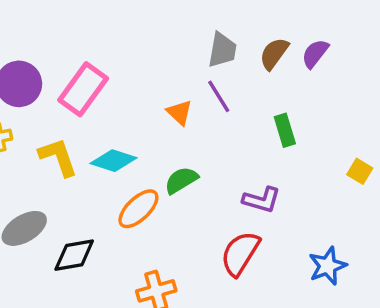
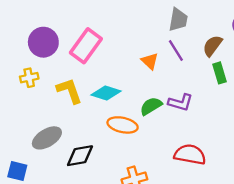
brown semicircle: (274, 54) -> (212, 46), moved
purple L-shape: (262, 200) -> (181, 102), moved
orange ellipse: (138, 209) -> (123, 125), turned 56
red semicircle: (240, 253) -> (190, 154), turned 68

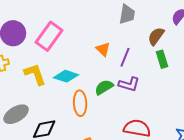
purple line: (176, 50) -> (125, 57), moved, turned 54
orange ellipse: (123, 125) -> (80, 103), turned 75

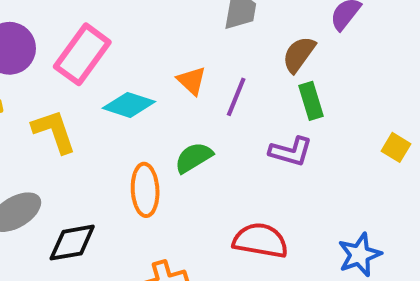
cyan diamond: (66, 76) -> (129, 105), moved
purple L-shape: (129, 84) -> (291, 151), moved

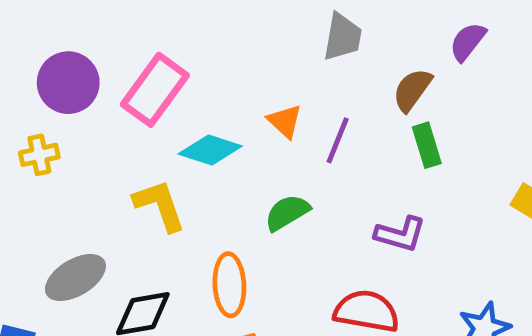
yellow L-shape: (54, 131) -> (160, 205), moved
purple L-shape: (291, 151) -> (400, 234), moved
orange ellipse: (145, 190) -> (229, 285), moved

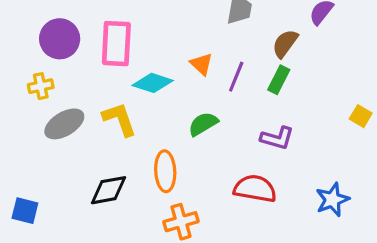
pink rectangle: (155, 90) -> (116, 44), turned -33
green rectangle: (427, 145) -> (279, 80), moved, turned 44
gray ellipse: (75, 278) -> (64, 124), moved

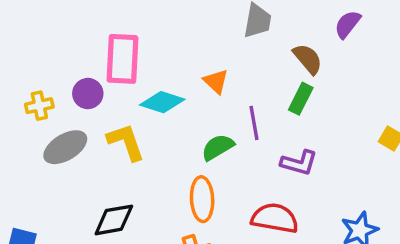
purple circle: (60, 39) -> (88, 94), moved, size x0.7
brown semicircle: (285, 44) -> (308, 59), turned 104
purple line: (236, 77) -> (254, 123), moved, turned -32
orange ellipse: (165, 171) -> (202, 199), moved

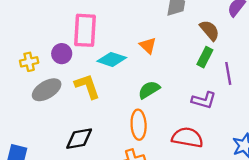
purple line: (254, 123) -> (228, 73), moved

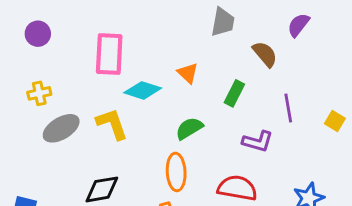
purple circle: (62, 54) -> (38, 34), moved
green rectangle: (205, 57) -> (234, 93), moved

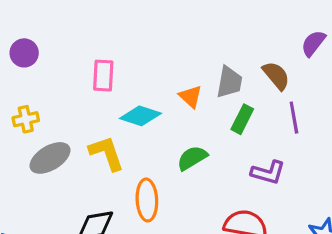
gray trapezoid: (223, 22) -> (229, 82), moved
pink rectangle: (109, 54) -> (103, 76), size x0.7
purple line: (288, 108) -> (294, 118), moved
orange ellipse: (176, 172) -> (147, 200), moved

